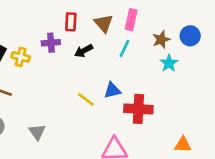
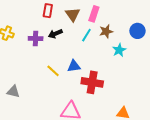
brown star: (161, 40) -> (106, 31), moved
purple cross: (51, 43) -> (36, 39), moved
gray triangle: (37, 132) -> (13, 92), turned -48

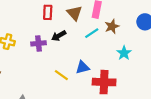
cyan line: (86, 35) -> (92, 33), turned 32
cyan star: (119, 50) -> (124, 53), moved

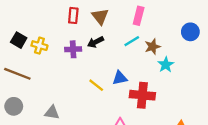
red rectangle: (48, 12) -> (73, 15), moved
brown triangle: (74, 13) -> (100, 17), moved
brown star: (112, 27) -> (152, 47), moved

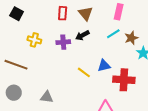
black square: (19, 40) -> (17, 14), moved

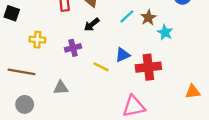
purple cross: (63, 42) -> (73, 48), moved
gray triangle: (47, 97) -> (61, 88), moved

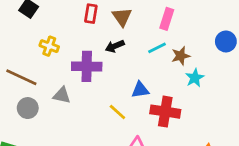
purple cross: (73, 48) -> (87, 66), size x1.5
yellow line: (101, 67) -> (117, 112), moved
gray triangle: (61, 88) -> (62, 95), moved
gray circle: (25, 104) -> (28, 108), moved

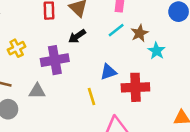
yellow cross: (49, 46) -> (17, 48), turned -36
yellow line: (117, 112) -> (91, 96), turned 42

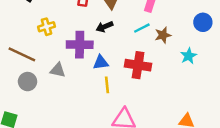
cyan star: (156, 51) -> (189, 56), moved
blue triangle: (108, 72) -> (101, 63), moved
red cross: (135, 87) -> (138, 65), moved

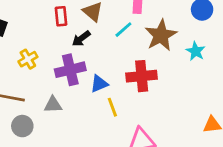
black arrow: (105, 27) -> (81, 39), moved
cyan line: (142, 28) -> (123, 30), moved
brown star: (163, 35) -> (161, 35), size x1.6

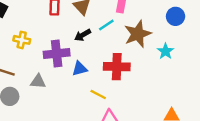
black arrow: (81, 39) -> (83, 35), moved
yellow cross: (28, 59) -> (22, 40), turned 35
yellow line: (112, 107) -> (98, 95), moved, turned -49

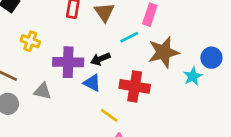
blue circle: (176, 16) -> (211, 58), moved
black arrow: (83, 35) -> (100, 59), moved
blue triangle: (80, 69) -> (92, 83), turned 35

